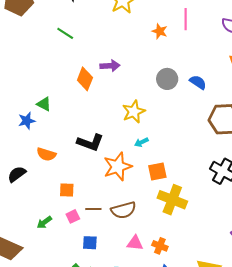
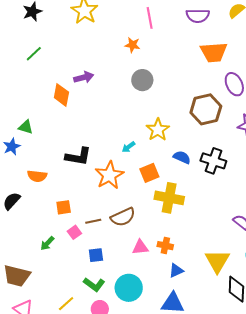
orange star: (160, 31) -> (132, 45), moved
green line: (65, 33) -> (34, 54), turned -66
blue semicircle: (198, 82) -> (182, 157), moved
yellow star: (134, 112) -> (158, 130), moved

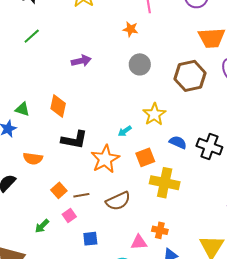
orange diamond: (61, 95) -> (58, 106), moved
brown hexagon: (206, 109) -> (190, 76), moved
orange square: (64, 207) -> (59, 190), turned -35
brown line: (93, 221) -> (81, 195), moved
pink triangle: (140, 247) -> (139, 242), moved

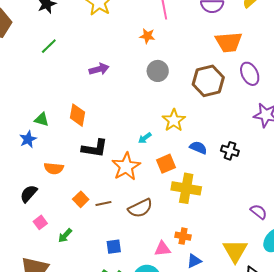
black cross: (209, 147) -> (230, 151), size x0.7
pink square: (69, 216) -> (40, 222), moved

